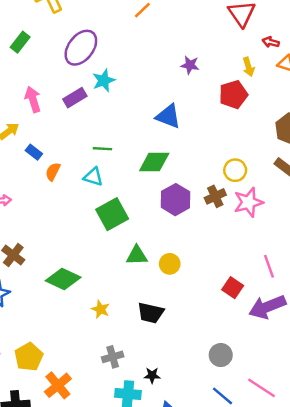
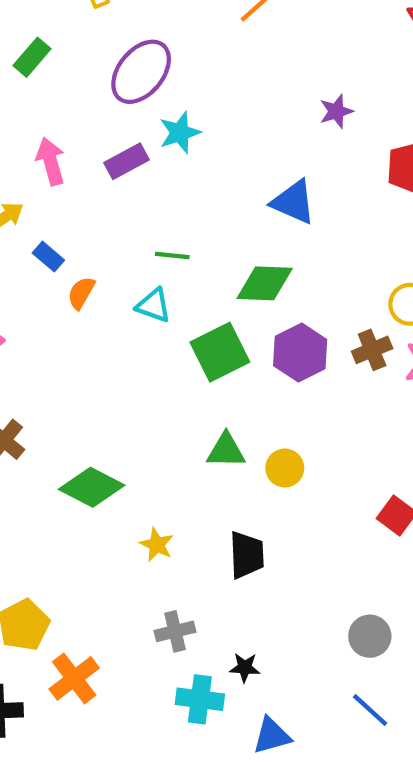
purple star: (190, 65) -> (336, 111), turned -30
green square: (112, 214) -> (220, 352), moved
black trapezoid: (151, 313) -> (247, 555), turned -108

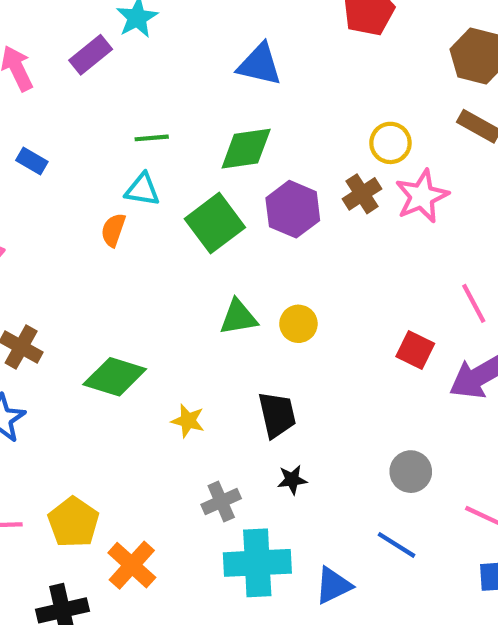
orange semicircle: (81, 293) -> (113, 230), moved
black star: (245, 668) -> (292, 480), moved
cyan cross: (200, 699) -> (257, 563), size x1.4
blue line: (370, 710) -> (397, 545), moved

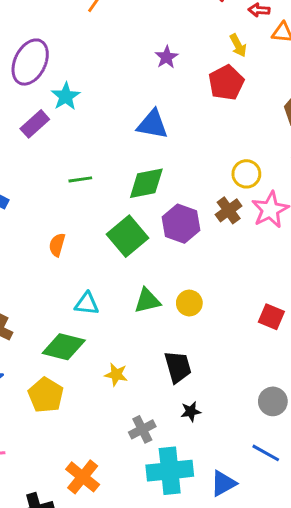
cyan triangle: (142, 190) -> (87, 304), moved
yellow pentagon: (74, 522) -> (46, 395), moved

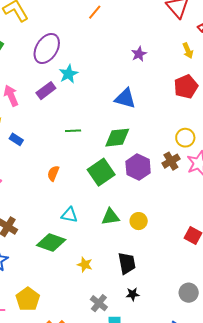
red pentagon: (226, 83) -> (186, 87), moved
yellow pentagon: (46, 395) -> (28, 299), moved
gray cross: (142, 429) -> (99, 303), turned -30

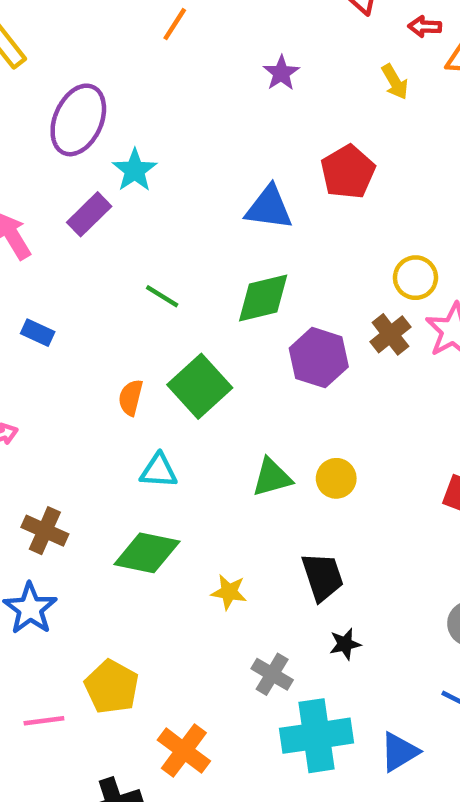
purple star: (139, 54) -> (281, 73), moved
red pentagon: (186, 87) -> (348, 172), moved
green line: (73, 131) -> (162, 296), turned 42
green square: (101, 172) -> (200, 386), moved
cyan triangle: (69, 215) -> (159, 471), moved

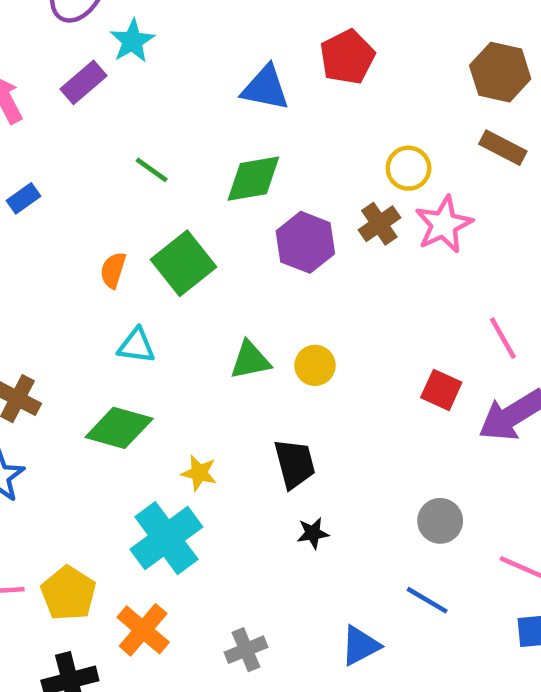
blue rectangle: (38, 333) -> (24, 198), turned -64
gray cross: (272, 674) -> (246, 650), moved, turned 33
yellow pentagon: (112, 687) -> (68, 593), moved
cyan cross: (317, 736) -> (166, 538), moved, turned -32

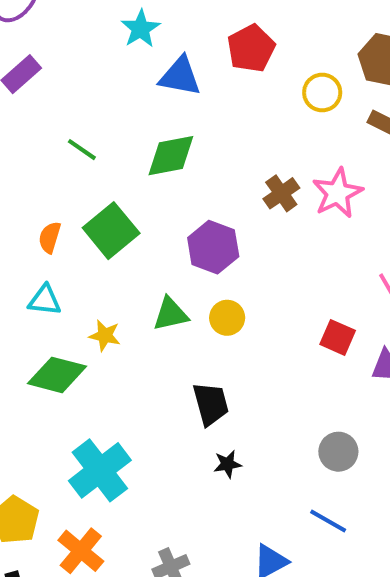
cyan star: (132, 41) -> (141, 29), moved
yellow circle: (408, 168) -> (322, 93), moved
purple hexagon: (305, 242) -> (213, 247), moved
cyan triangle: (136, 346) -> (45, 300), moved
yellow star: (199, 473) -> (105, 335), moved

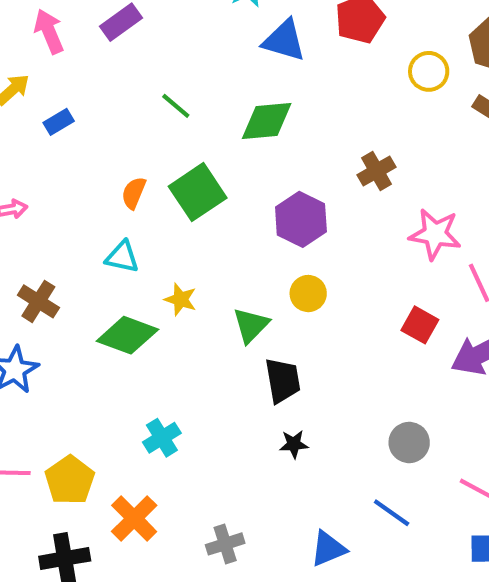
pink star: (337, 193) -> (435, 234), moved, turned 30
green triangle: (171, 314) -> (251, 325), moved, turned -39
cyan cross: (100, 470) -> (162, 438), size x0.6

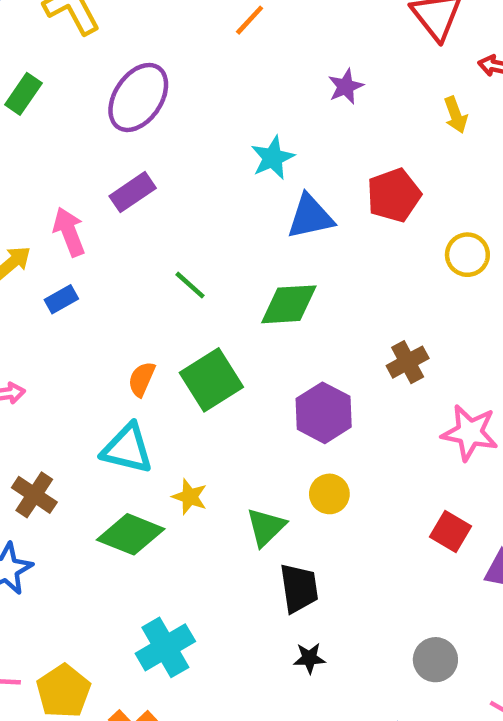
pink arrow: (49, 31) -> (69, 232), moved
blue triangle: (284, 40) -> (310, 217), turned -30
cyan triangle: (122, 257) -> (127, 449), size x1.4
cyan cross: (162, 438) -> (165, 647), size x1.4

